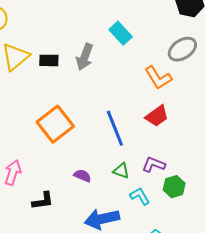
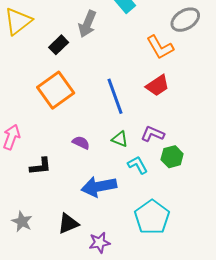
black rectangle: (49, 60) -> (59, 45), moved, turned -48

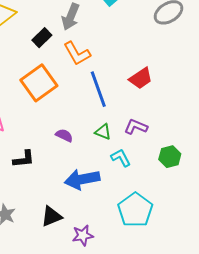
orange L-shape: (160, 47) -> (77, 53), moved
green hexagon: (172, 157) -> (170, 157), moved

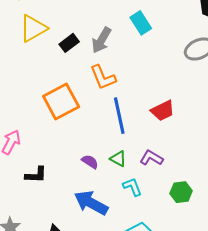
black rectangle: (42, 38) -> (69, 43), moved
purple semicircle: (64, 135) -> (90, 162), moved
blue arrow: (82, 179) -> (91, 203), turned 32

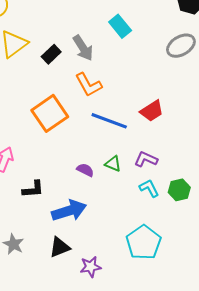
gray arrow: (101, 40) -> (83, 48), turned -56
blue line: (119, 116) -> (109, 121), turned -51
cyan L-shape: (132, 187) -> (149, 188), moved
blue arrow: (91, 203) -> (69, 211), moved, turned 140

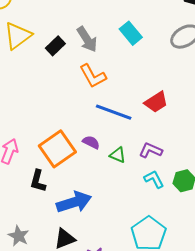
cyan rectangle: (120, 26) -> (131, 33), moved
orange square: (50, 113) -> (57, 149), moved
purple semicircle: (85, 170) -> (91, 142), moved
black L-shape: (33, 189) -> (38, 181), turned 110

